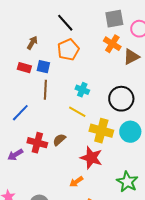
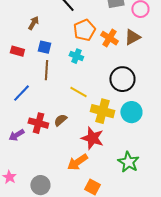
orange cross: (112, 44) -> (109, 38), moved
orange pentagon: (68, 50) -> (84, 30), moved
red rectangle: (24, 68) -> (17, 51), moved
cyan cross: (82, 90) -> (76, 56), moved
orange arrow: (76, 182) -> (77, 162), size x1.5

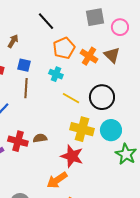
brown triangle: (132, 37) -> (112, 55), turned -48
yellow line: (78, 92) -> (71, 98), moved
brown semicircle: (60, 120) -> (40, 138), turned 32
green star: (128, 162) -> (126, 154), moved

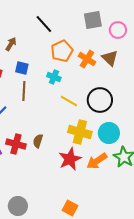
brown semicircle: (40, 138) -> (38, 141), turned -64
red star: (72, 156) -> (70, 159), turned 30
orange arrow: (57, 180) -> (97, 161), moved

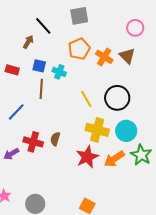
gray square: (93, 20) -> (79, 16), moved
black line: (44, 24) -> (43, 26), moved
cyan cross: (54, 77) -> (59, 72), moved
yellow line: (69, 101) -> (86, 99), turned 30

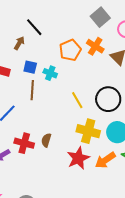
gray square: (79, 16) -> (100, 17), moved, turned -30
orange cross: (104, 57) -> (95, 46), moved

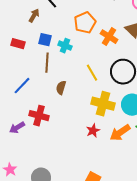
orange cross: (95, 46) -> (109, 37), moved
brown semicircle: (46, 140) -> (61, 88), moved
red star: (78, 158) -> (93, 131), size x0.6

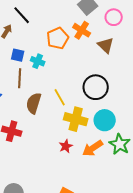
orange cross: (109, 37) -> (82, 30), moved
yellow line: (92, 73) -> (60, 97), moved
brown semicircle: (61, 88) -> (34, 103), size x1.5

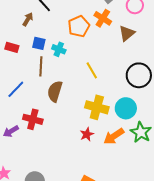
brown triangle: (106, 45) -> (127, 33), turned 36
black circle: (96, 87) -> (139, 75), moved
yellow line: (60, 97) -> (92, 70), moved

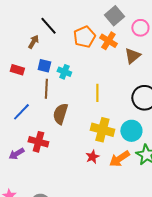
orange pentagon: (79, 26) -> (84, 37), moved
yellow line: (92, 70) -> (97, 93), turned 30

